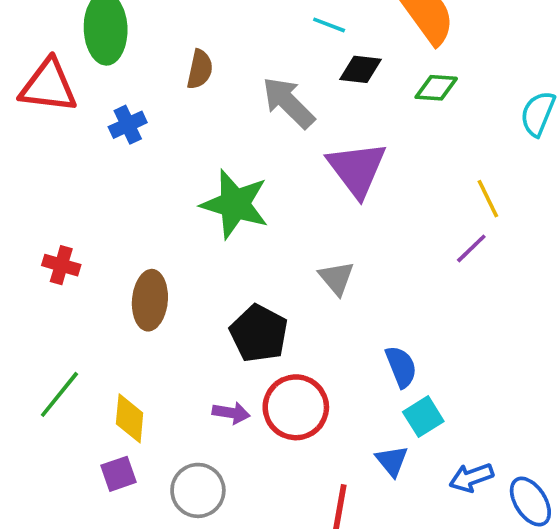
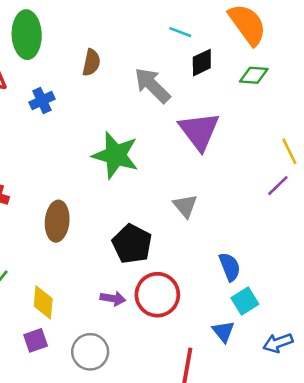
black diamond: (360, 69) -> (202, 63), turned -32

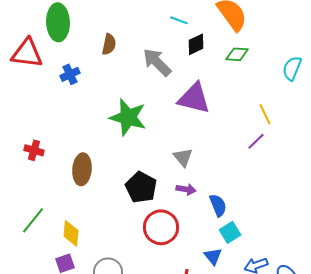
purple triangle: (199, 131) -> (194, 98), turned -39
purple arrow: (113, 299) -> (186, 189), moved

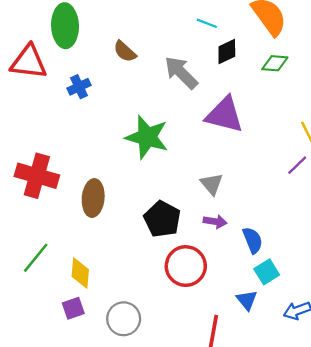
brown semicircle: (109, 44) -> (125, 51), turned 120
red cross: (34, 150) -> (37, 176), size x1.8

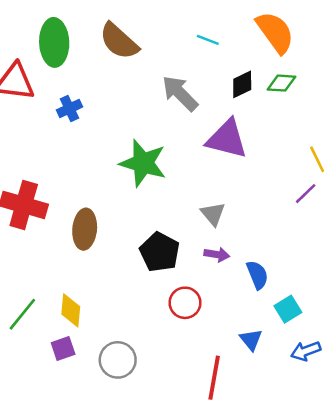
brown semicircle: (125, 51) -> (119, 41), moved, size x1.6
black diamond: (227, 51) -> (242, 84), moved
green line: (36, 258) -> (22, 314), moved
red circle: (186, 266) -> (185, 303), size x0.7
cyan square: (267, 272) -> (288, 309), moved

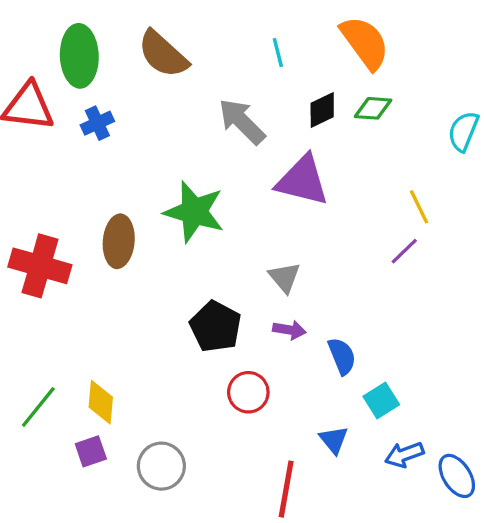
cyan line: (208, 40) -> (278, 53), turned 55
blue cross: (69, 108) -> (97, 123), moved
brown ellipse: (85, 229) -> (119, 241), moved

